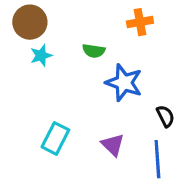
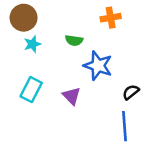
black semicircle: (165, 116) -> (131, 92), turned -102
cyan rectangle: (55, 138) -> (31, 90), moved
purple triangle: (113, 145) -> (72, 96), moved

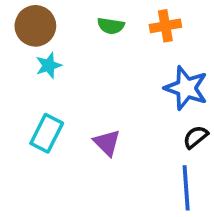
green semicircle: (74, 40) -> (111, 26), moved
blue star: (98, 66) -> (186, 88), moved

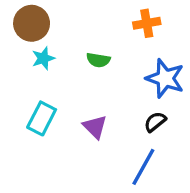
green semicircle: (111, 26) -> (98, 60), moved
black semicircle: (196, 137) -> (155, 122), moved
blue line: (186, 188) -> (143, 167), moved, turned 33

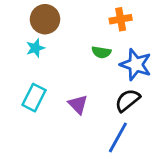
brown circle: (32, 23) -> (45, 19), moved
green semicircle: (98, 60) -> (101, 52), moved
black semicircle: (155, 122) -> (127, 100), size x1.4

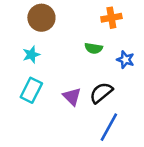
cyan star: (35, 48) -> (31, 55), moved
blue star: (136, 65) -> (125, 60), size x0.6
black semicircle: (127, 100) -> (101, 93), moved

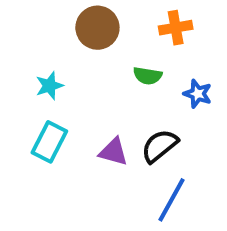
brown circle: (41, 18) -> (97, 28), moved
purple triangle: (72, 97) -> (114, 152), turned -30

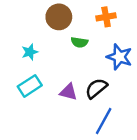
green semicircle: (148, 76) -> (79, 42), moved
blue star: (198, 94) -> (119, 57), size x1.5
cyan rectangle: (49, 142) -> (30, 86), turned 30

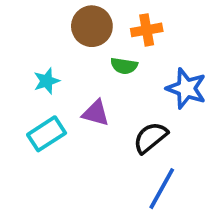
orange cross: (106, 17) -> (147, 30), moved
purple triangle: (68, 92) -> (96, 113), moved

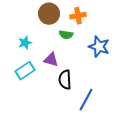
black semicircle: (150, 138) -> (65, 80), moved, turned -54

